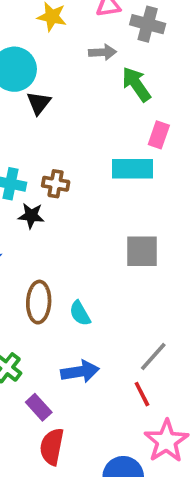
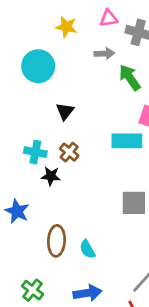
black triangle: (39, 103) -> (65, 111), moved
brown cross: (56, 184) -> (69, 152), turned 30

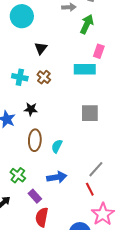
green arrow: (130, 77) -> (87, 24), turned 60
black star: (51, 176) -> (31, 109), moved
cyan semicircle: (87, 249) -> (57, 146), turned 56

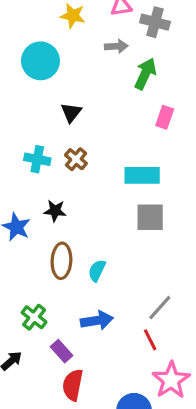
cyan rectangle: (85, 69) -> (142, 175), moved

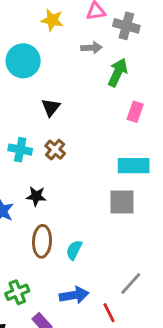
cyan rectangle: (142, 175) -> (134, 166), moved
green cross: (34, 317) -> (17, 292), turned 30
red line: (150, 340) -> (109, 313), moved

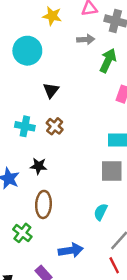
cyan semicircle: (74, 250) -> (101, 212), moved
green cross: (17, 292) -> (22, 233), moved, turned -30
red line: (109, 313) -> (114, 265), moved

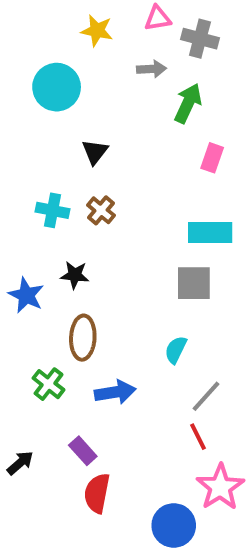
blue arrow: (71, 250) -> (115, 392), moved

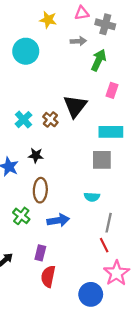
black triangle: (95, 152) -> (75, 106), moved, size x1.6
cyan cross: (53, 210) -> (24, 120), turned 36
cyan semicircle: (176, 350) -> (92, 197), turned -112
gray line: (206, 396) -> (109, 223), turned -30
purple rectangle: (83, 451) -> (40, 253), turned 56

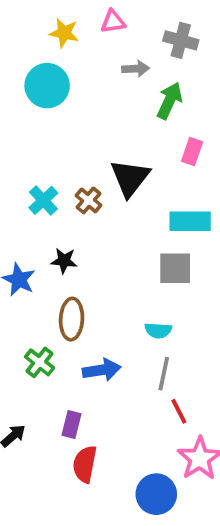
pink triangle: (82, 13) -> (113, 22), moved
yellow star: (48, 20) -> (64, 33), moved
gray line: (109, 223) -> (164, 374), moved

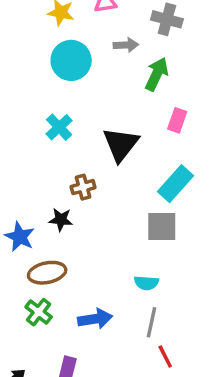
cyan circle: (47, 86) -> (71, 60), moved
cyan cross: (43, 200) -> (59, 127), moved
brown cross: (88, 200) -> (83, 187), moved, turned 35
cyan rectangle: (190, 221) -> (175, 184), turned -48
brown ellipse: (72, 319) -> (47, 273), moved, turned 75

